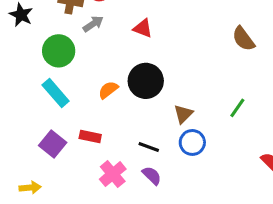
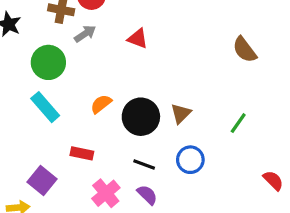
black circle: (146, 81) -> (141, 117), moved
brown triangle: (183, 114) -> (181, 113), moved
purple square: (53, 144) -> (42, 180), moved

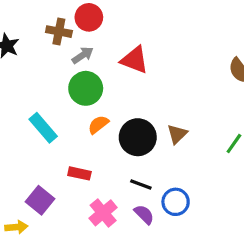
red triangle: (138, 39) -> (135, 60), size x1.4
green circle: (48, 62) -> (86, 88), moved
blue circle: (190, 160) -> (176, 202), moved

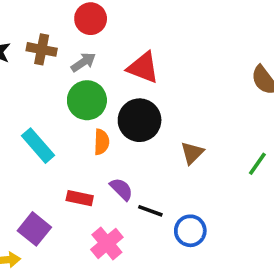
brown cross: (59, 32) -> (42, 49), moved
orange semicircle: (98, 125) -> (101, 142), turned 130
black circle: (138, 137) -> (140, 120), moved
purple semicircle: (144, 214) -> (121, 189), moved

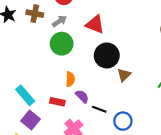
black circle: (140, 120) -> (107, 56), moved
orange semicircle: (101, 142) -> (70, 79), moved
cyan rectangle: (38, 146) -> (25, 95), moved

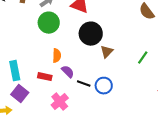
cyan rectangle: (25, 95) -> (15, 71), turned 30
blue circle: (123, 121) -> (104, 86), moved

